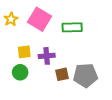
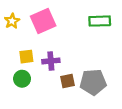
pink square: (40, 19) -> (43, 21), turned 35
green rectangle: (72, 27) -> (100, 21), moved

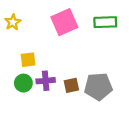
pink square: (43, 21) -> (64, 22), moved
purple cross: (51, 61) -> (46, 81), moved

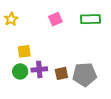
pink square: (64, 22) -> (55, 19), size x0.6

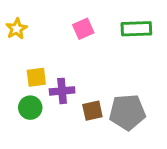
purple cross: (39, 69) -> (62, 91), moved

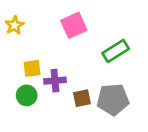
pink square: (83, 29) -> (74, 25), size x1.4
green rectangle: (136, 29) -> (116, 51), moved, turned -30

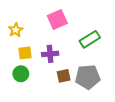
yellow star: (14, 25) -> (16, 30), moved
purple cross: (55, 81) -> (50, 54), moved

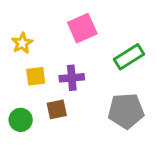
green circle: (21, 74) -> (21, 120), moved
brown square: (64, 76) -> (57, 109), moved

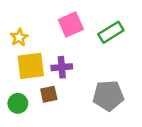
green rectangle: (129, 57) -> (111, 32), moved
yellow square: (36, 76) -> (31, 66), size x1.6

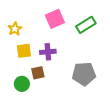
yellow square: (31, 66) -> (24, 51), size x0.7
green circle: (18, 103) -> (22, 84), moved

